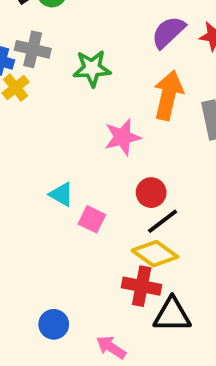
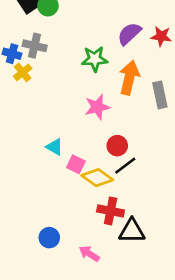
green star: (92, 68) -> (95, 59), moved
yellow diamond: (155, 254) -> (97, 178), moved

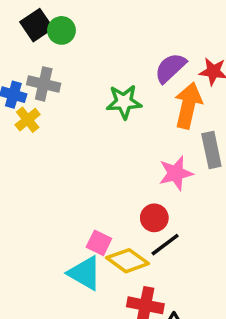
orange arrow: (129, 78) -> (188, 105), moved
pink star: (97, 107) -> (176, 173), moved
cyan triangle: (55, 147) -> (85, 273), moved, size x1.5

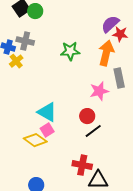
purple semicircle: (170, 68) -> (110, 24), moved
pink square: (99, 243) -> (47, 130), moved, turned 32
yellow diamond: (128, 261) -> (35, 140), moved
cyan triangle: (85, 273) -> (47, 112), moved

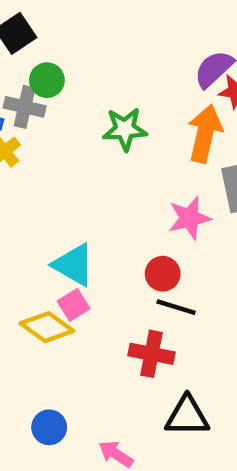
green circle: (35, 11) -> (47, 80), moved
black line: (93, 131) -> (176, 307), turned 54
red cross: (82, 165) -> (152, 354), moved

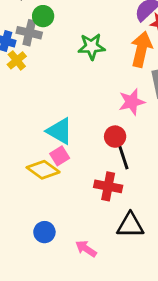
black line: (176, 307) -> (123, 157), turned 55

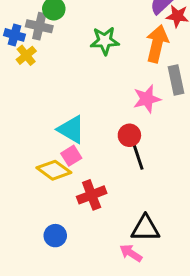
red cross: (108, 186) -> (92, 195), moved, turned -32
pink arrow: (86, 249) -> (131, 253), moved

